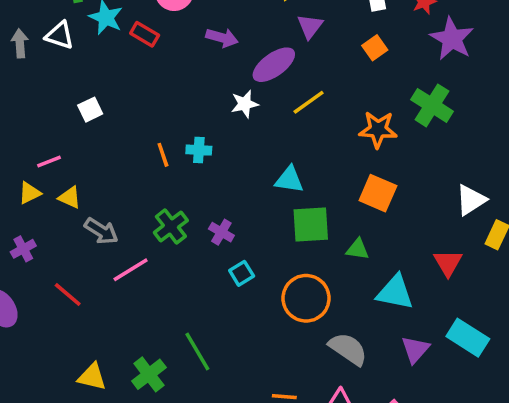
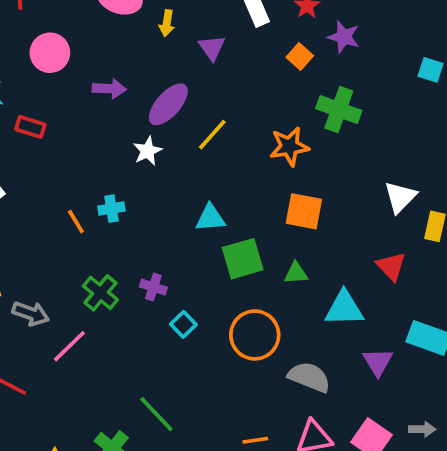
purple triangle: (310, 26) -> (212, 48), moved
red rectangle: (145, 34) -> (30, 127), moved
purple star: (452, 39) -> (344, 37), size x0.7
orange square: (375, 48) -> (300, 57), moved

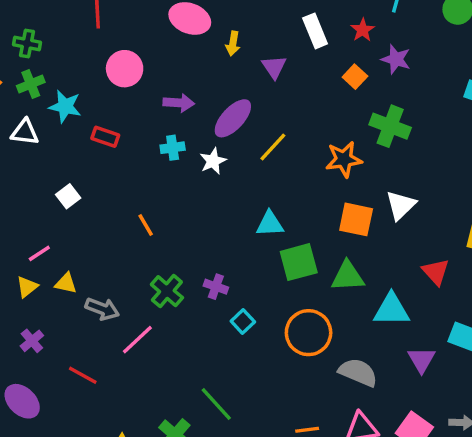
white triangle: (400, 197) -> (401, 205), moved
cyan cross: (111, 209) -> (173, 148), moved
green triangle: (296, 273) -> (348, 276), size x1.5

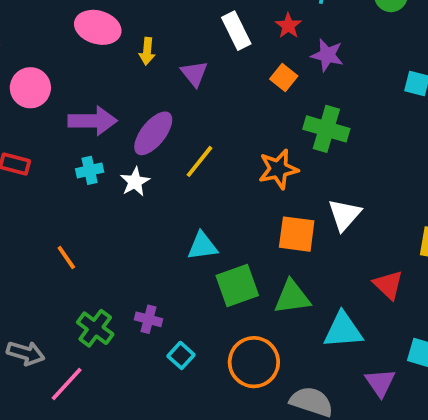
purple arrow: (179, 103) -> (93, 121), size x1.4

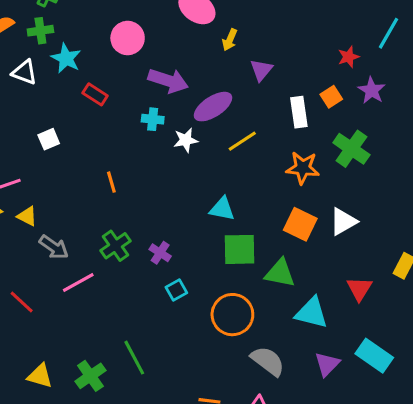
white rectangle: (236, 31) -> (299, 112), moved

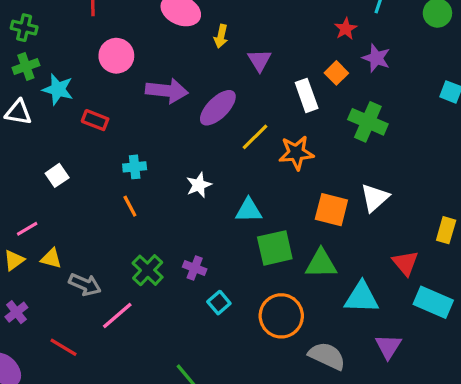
cyan cross: (153, 119) -> (135, 167), moved
white star: (186, 140) -> (199, 185), moved
orange star: (303, 168) -> (296, 153), moved
cyan rectangle: (374, 356) -> (433, 302), moved

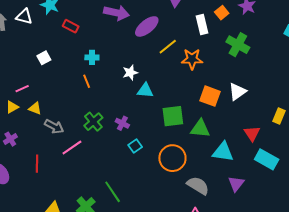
cyan triangle: (249, 210) -> (145, 90), moved
red line: (64, 347) -> (37, 164), turned 54

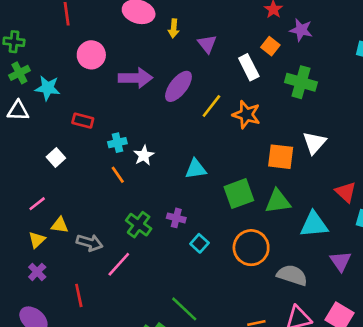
red rectangle: (71, 26) -> (83, 121), moved
orange star: (192, 59) -> (246, 115), turned 30
white star: (130, 73) -> (144, 155), moved
yellow triangle: (12, 107) -> (37, 240), moved

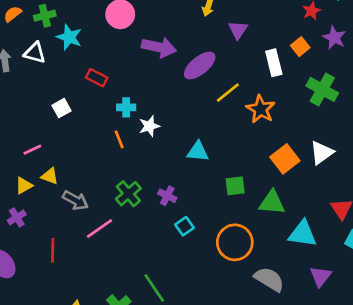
orange square: (281, 157) -> (285, 159), turned 32
green square: (239, 194) -> (235, 186), size x0.7

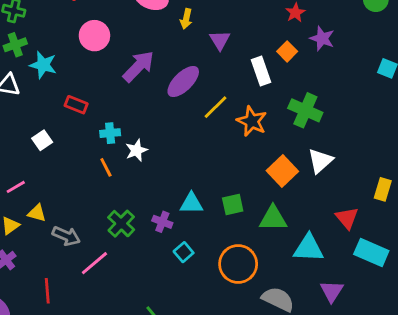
purple arrow: (159, 47) -> (138, 66), turned -52
green cross: (322, 89) -> (305, 110), moved
cyan triangle: (198, 152) -> (191, 203), moved

